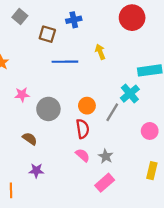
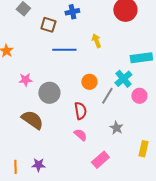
orange circle: (87, 106) -> (89, 82), moved
pink circle: (150, 131) -> (139, 96), moved
brown semicircle: (30, 139) -> (32, 120), size x1.6
gray star: (106, 156) -> (116, 128), moved
purple star: (36, 171) -> (38, 165), moved

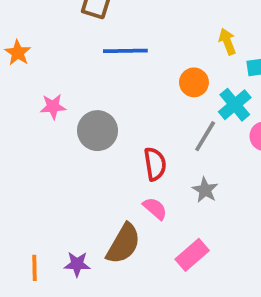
yellow arrow: (96, 41) -> (227, 42), moved
orange circle: (89, 82) -> (194, 82), moved
brown semicircle: (32, 120) -> (123, 244), moved, turned 85
gray star: (116, 128) -> (205, 190), moved

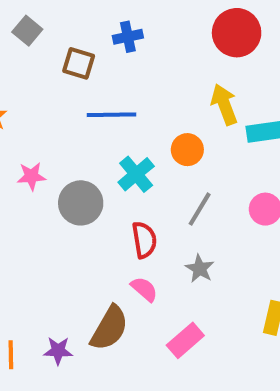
yellow arrow: (227, 42) -> (224, 104), size x1.4
cyan cross: (235, 105) -> (136, 174), moved

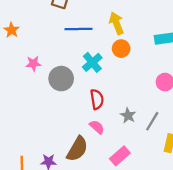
yellow arrow: (224, 104) -> (117, 23), moved
gray line: (200, 209) -> (152, 121), moved

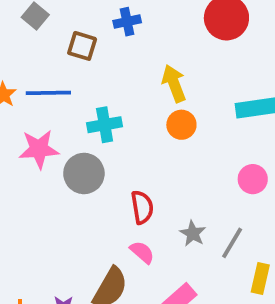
blue line: (78, 29) -> (48, 93), moved
cyan cross: (92, 62) -> (105, 125), moved, turned 30
pink star: (33, 64) -> (39, 149), size x1.5

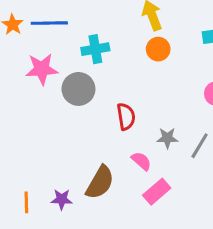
gray star: (193, 234) -> (167, 138), turned -30
pink semicircle: (142, 252) -> (141, 161), moved

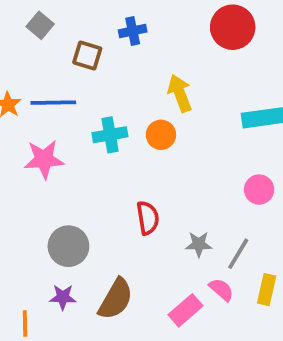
orange circle: (158, 49) -> (161, 135), moved
gray circle: (78, 89) -> (68, 246), moved
pink semicircle: (141, 161) -> (221, 290), moved
purple star: (62, 199) -> (63, 297), moved

